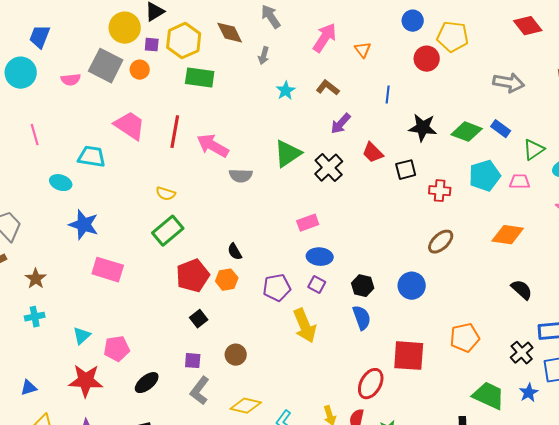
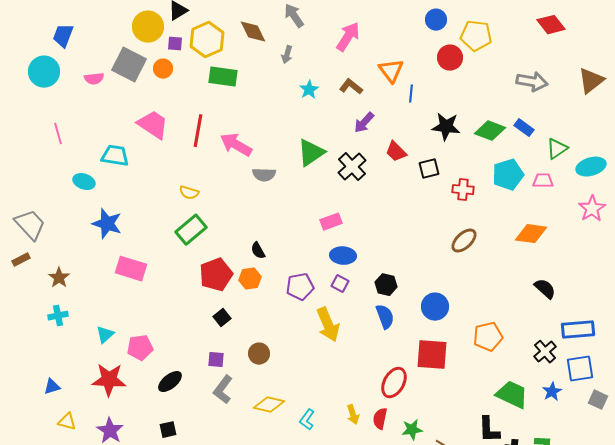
orange triangle: (363, 50) -> (391, 71), moved, size x1.5
blue circle: (412, 286) -> (435, 307), moved

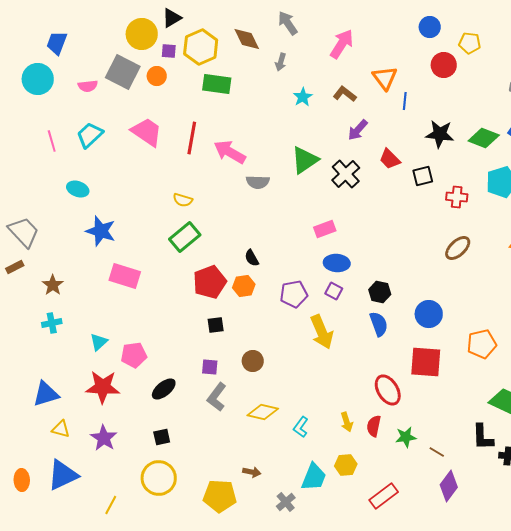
yellow pentagon: (476, 36) -> (470, 43), size x0.7
cyan trapezoid: (115, 156) -> (90, 135), moved, turned -52
black square: (222, 318) -> (216, 325), turned 30
red ellipse: (394, 383) -> (388, 390), turned -60
blue triangle: (52, 387) -> (46, 394), size x1.6

